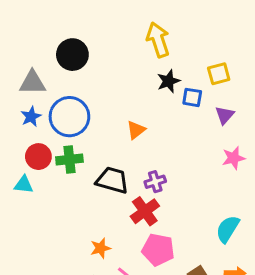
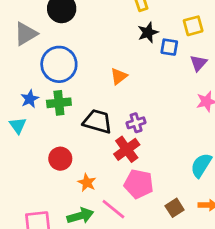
gray triangle: (33, 83) -> (26, 34), turned -30
blue star: (31, 117) -> (30, 99), moved
red circle: (38, 157) -> (60, 159), moved
cyan triangle: (24, 185) -> (18, 125), turned 48
orange star: (100, 248) -> (87, 183), turned -30

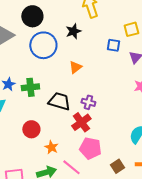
black star: (148, 32) -> (73, 31), moved
blue circle: (59, 64) -> (43, 45), moved
purple cross: (136, 123) -> (88, 102), turned 32

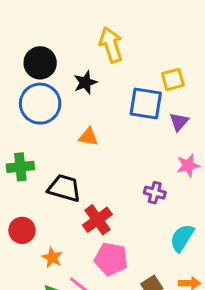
black circle: (32, 16) -> (40, 63), moved
blue square: (113, 45) -> (146, 104), size x1.6
orange triangle: (75, 67) -> (88, 137), turned 48
purple cross: (88, 102) -> (155, 193), moved

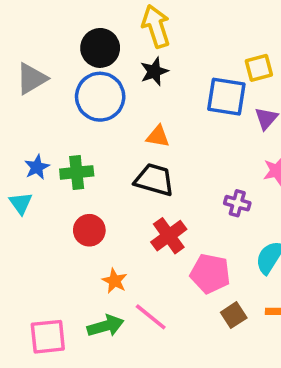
yellow arrow: (111, 45) -> (156, 26), moved
black trapezoid: (64, 188) -> (154, 180), moved
red circle: (22, 230) -> (89, 230), moved
pink pentagon: (111, 259) -> (210, 274), moved

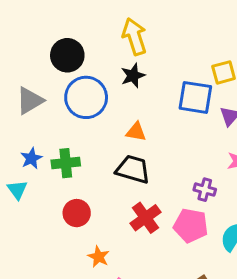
black circle: (100, 48) -> (67, 55), moved
gray triangle: (32, 79) -> (30, 101), moved
pink pentagon: (210, 274) -> (191, 226), moved

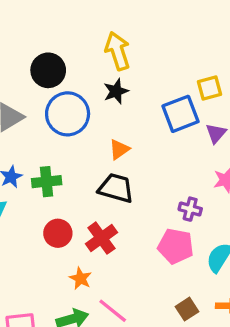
blue square: (195, 97) -> (180, 114), turned -30
orange triangle: (136, 132) -> (119, 149), turned -45
red cross: (145, 218) -> (101, 238), moved

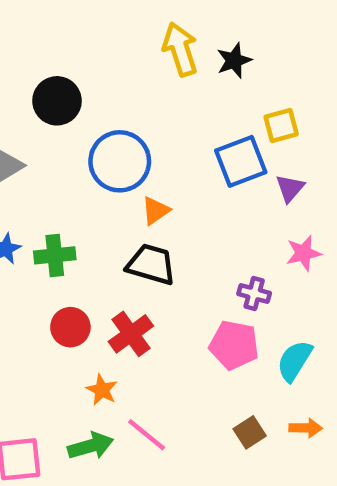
yellow arrow: (118, 51) -> (180, 49), moved
black star: (116, 91) -> (234, 61), moved
blue circle: (68, 114) -> (120, 161), moved

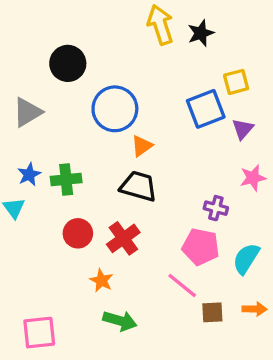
brown square: (250, 432) -> (212, 312), turned 30
pink line: (147, 435) -> (182, 285), moved
green arrow: (91, 446) -> (120, 321), moved, turned 32

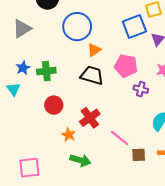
red cross: (123, 238) -> (90, 118), moved
pink pentagon: (201, 247) -> (126, 66), moved

